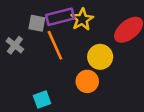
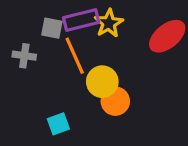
gray cross: (15, 45) -> (24, 56), turned -30
yellow circle: (100, 57) -> (102, 82), moved

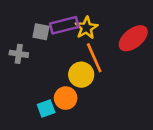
orange line: (75, 56) -> (94, 58), moved
orange circle: (115, 101) -> (66, 98), moved

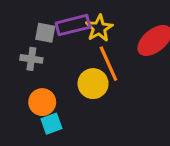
gray cross: (19, 54) -> (31, 59), moved
orange circle: (66, 98) -> (42, 102), moved

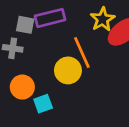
yellow star: (99, 28) -> (103, 19), moved
cyan square: (51, 124) -> (43, 104), moved

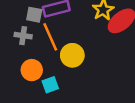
orange line: (82, 52) -> (50, 37), moved

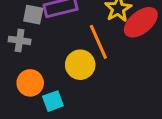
orange line: (50, 37) -> (98, 42), moved

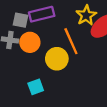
orange circle: (30, 83) -> (30, 42), moved

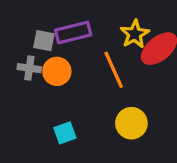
yellow circle: (57, 59) -> (131, 123), moved

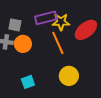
purple rectangle: (73, 32) -> (46, 18), moved
yellow star: (135, 34) -> (61, 22), moved, turned 30

